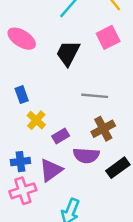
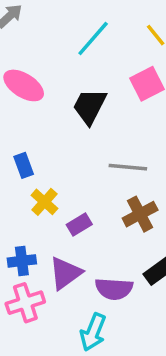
purple semicircle: (86, 155) -> (114, 289), moved

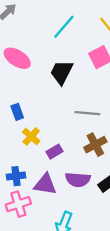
purple triangle: (65, 273) -> (45, 184), turned 45
purple semicircle: (114, 289) -> (78, 180), moved

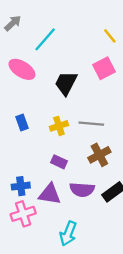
cyan line: (64, 27) -> (45, 39), moved
yellow cross: (31, 136) -> (59, 126), moved, turned 30
purple rectangle: (55, 152) -> (59, 162), turned 56

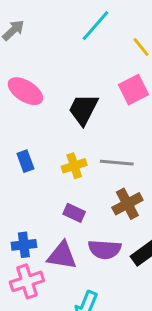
cyan line: (45, 39) -> (95, 26), moved

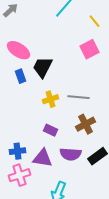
black trapezoid: (83, 109) -> (42, 67), moved
blue rectangle: (25, 161) -> (20, 76), moved

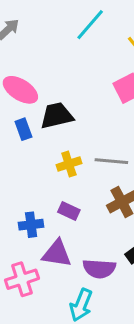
black trapezoid: (42, 67) -> (57, 116), turned 50
blue cross: (18, 151) -> (31, 225), moved
purple semicircle: (70, 154) -> (99, 269), moved

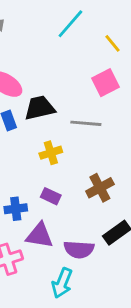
gray line: (111, 161) -> (86, 123), moved

